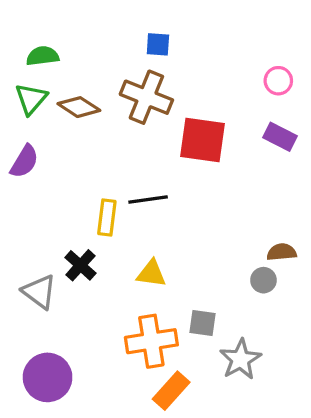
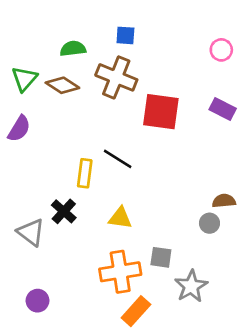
green semicircle: (43, 56) -> (73, 49), moved
pink circle: (278, 81) -> (221, 50), moved
black line: (148, 199) -> (118, 159), turned 40
purple circle: (48, 377) -> (38, 301), size x0.6

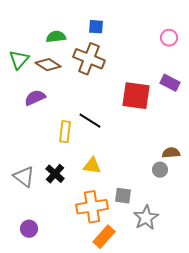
red square: (161, 112) -> (136, 96), moved
purple semicircle: (19, 129) -> (35, 98), moved, turned -145
black cross: (64, 211) -> (55, 174), moved

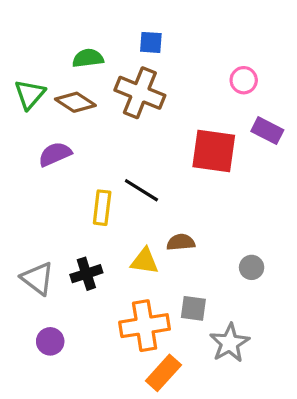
pink circle: (169, 38) -> (244, 80), moved
brown semicircle: (171, 153) -> (181, 242), moved
black cross: (55, 174) -> (86, 274), turned 30
purple circle: (29, 229) -> (50, 341), moved

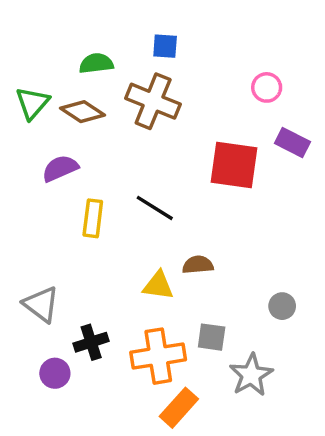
yellow rectangle: (102, 208) -> (93, 218), moved
gray circle: (252, 267) -> (282, 306), moved
black cross: (86, 274) -> (91, 342), moved

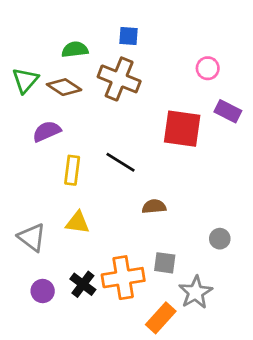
yellow triangle: (158, 285) -> (78, 223), moved
black cross: (91, 342) -> (83, 284), moved, turned -35
orange rectangle: (179, 408) -> (161, 318), moved

